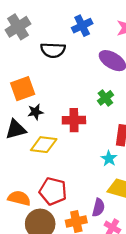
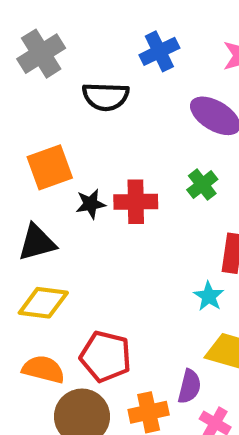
black star: (35, 112) -> (91, 204), moved
red cross: (74, 120) -> (136, 202), moved
yellow diamond: (44, 145) -> (43, 303), moved

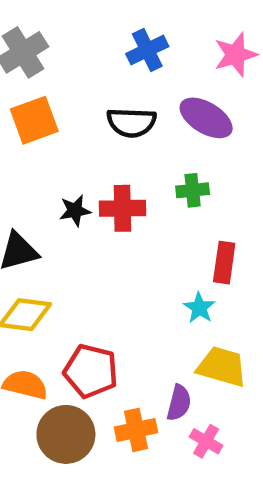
black semicircle: (106, 96) -> (131, 122), moved
orange square: (50, 167) -> (34, 120), moved
green cross: (202, 185) -> (193, 190), turned 32

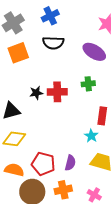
blue cross: (147, 50) -> (50, 16), moved
black semicircle: (131, 122) -> (53, 43), moved
purple semicircle: (179, 403) -> (70, 163), moved

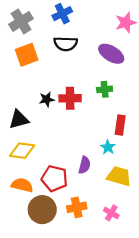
purple semicircle: (70, 163) -> (85, 165), moved

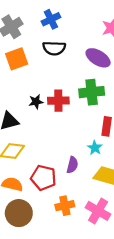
green cross: (105, 89) -> (92, 92), size x1.6
brown circle: (42, 210) -> (19, 213), moved
pink cross: (111, 213) -> (98, 211), size x1.6

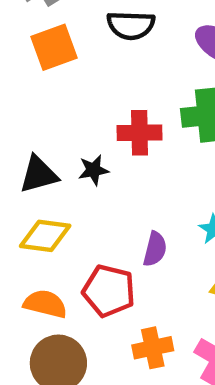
black star: (36, 102) -> (94, 170), moved
purple semicircle: (72, 165) -> (155, 249), moved

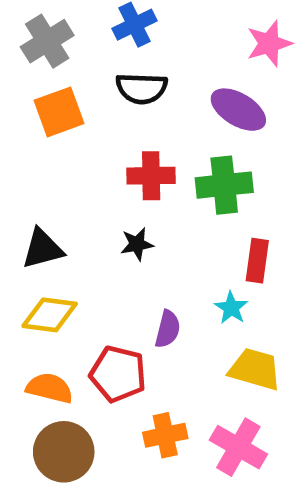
red cross: (140, 133) -> (151, 176), moved
black star: (94, 170) -> (137, 244), moved

